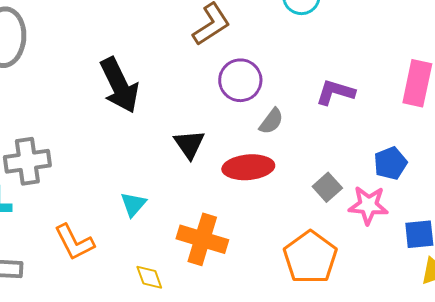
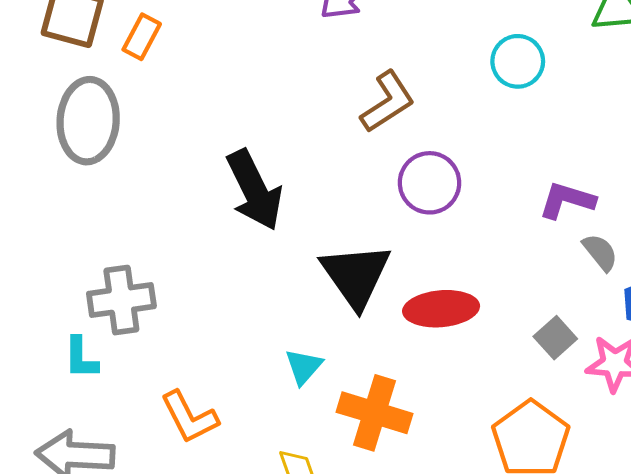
gray semicircle: (271, 121) -> (600, 252), moved, turned -76
black triangle: (189, 144) -> (356, 275), size x1.6
cyan triangle: (133, 204) -> (304, 367), moved

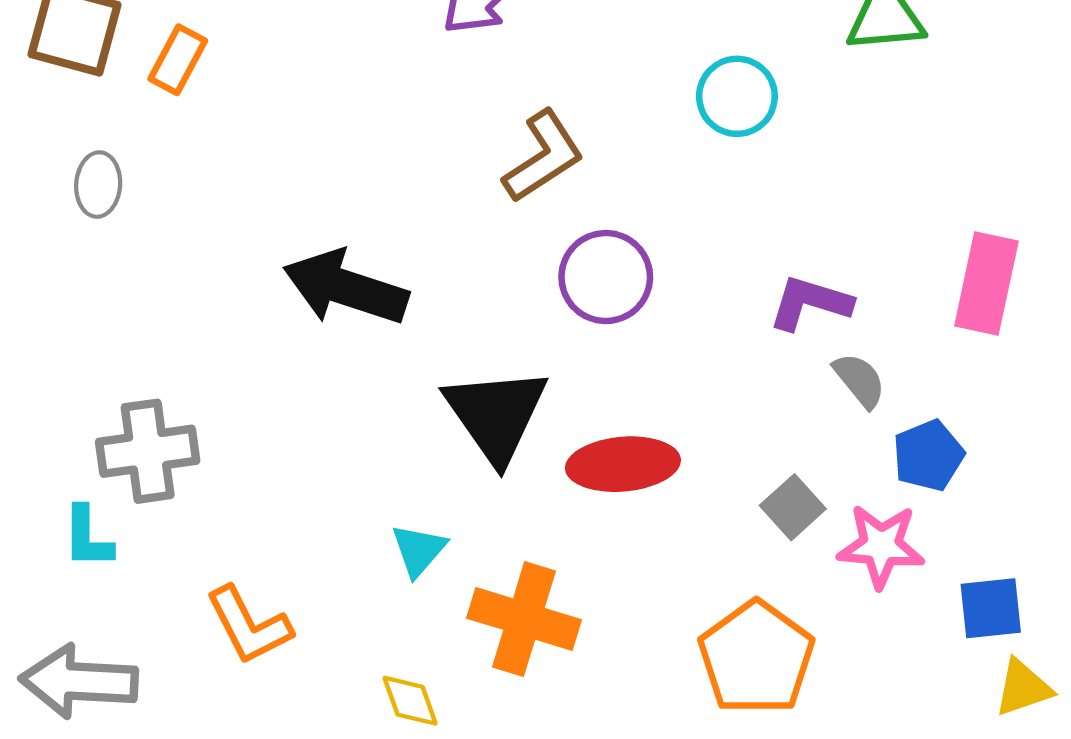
gray ellipse: (88, 121) -> (98, 185), size x0.5
black arrow: (254, 190) -> (345, 288), turned 134

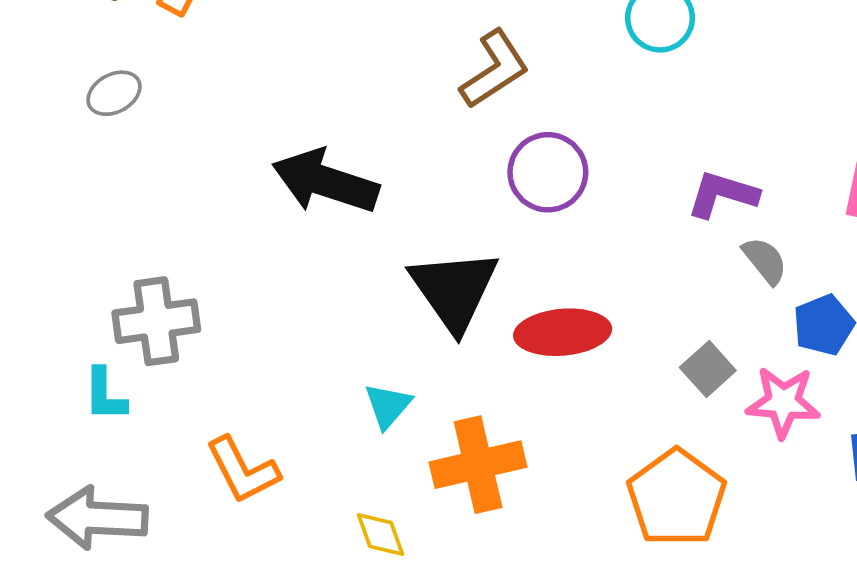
gray ellipse: (98, 185) -> (114, 93), turned 58
orange cross: (524, 619) -> (478, 465), turned -30

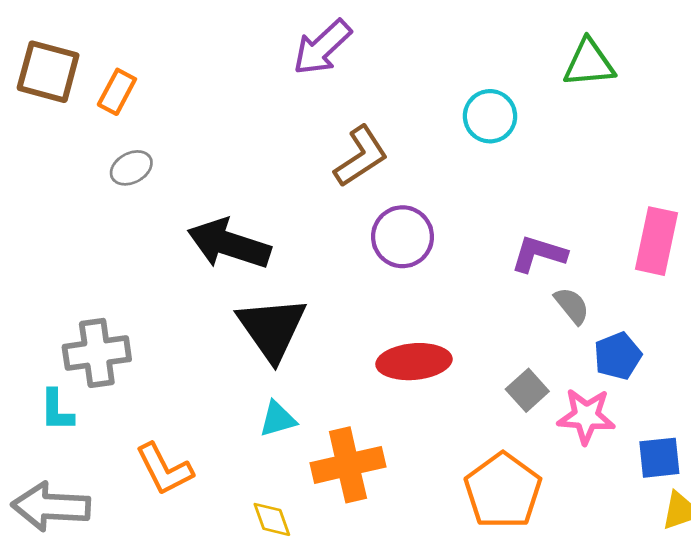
gray ellipse: (114, 93) -> (131, 168), moved
black triangle: (454, 290) -> (272, 329), moved
cyan triangle: (388, 406) -> (278, 419), turned 33

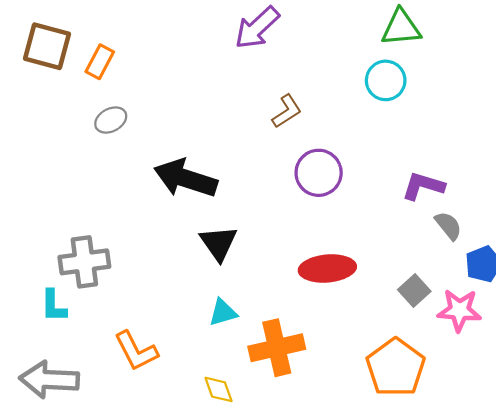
green triangle: (589, 63) -> (401, 28), moved
brown L-shape: (361, 156) -> (287, 111), size x0.7
black triangle: (272, 329) -> (219, 243), size x0.7

